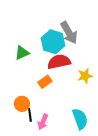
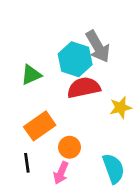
orange rectangle: (45, 82) -> (40, 126), moved, size x1.5
orange circle: (22, 104) -> (69, 147), moved
black line: (30, 115) -> (27, 163), moved

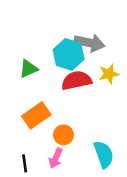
gray arrow: (98, 47) -> (89, 43), turned -48
yellow star: (121, 108) -> (109, 74), moved
black line: (27, 163) -> (25, 163), moved

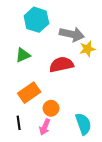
cyan hexagon: (69, 54) -> (36, 20), moved
yellow star: (109, 74) -> (87, 49), moved
black line: (25, 163) -> (19, 123), moved

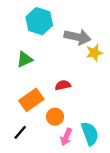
red semicircle: (61, 64) -> (63, 85), moved, size x0.6
black line: (19, 123) -> (20, 132), turned 48
pink arrow: (45, 127) -> (66, 137), moved

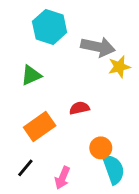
orange circle: (55, 117) -> (101, 148), moved
pink arrow: (66, 137) -> (62, 178), moved

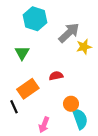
gray arrow: (98, 47) -> (69, 33), turned -55
green triangle: (31, 75) -> (22, 53), turned -35
black line: (25, 168) -> (14, 107), moved, turned -64

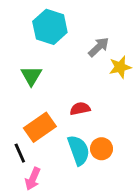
gray arrow: (69, 33) -> (99, 47), size x0.7
cyan semicircle: (80, 119) -> (79, 150), moved
pink arrow: (44, 125) -> (33, 179), moved

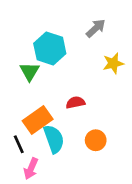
cyan hexagon: (50, 27) -> (50, 49), moved
gray arrow: (99, 47) -> (96, 28), moved
cyan semicircle: (79, 150) -> (54, 139), moved

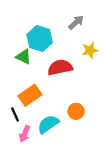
green triangle: (30, 71) -> (24, 57), turned -35
red semicircle: (75, 102) -> (60, 67), moved, size x1.6
cyan semicircle: (54, 139) -> (48, 124), moved, turned -105

